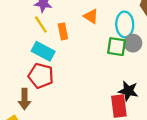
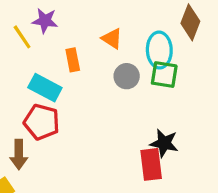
yellow line: (41, 24) -> (22, 37), moved
gray circle: (133, 43) -> (127, 76), moved
green square: (117, 47) -> (164, 75), moved

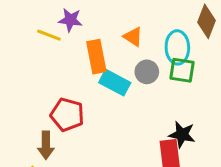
yellow line: (22, 37) -> (49, 35), turned -35
orange rectangle: (73, 60) -> (96, 57), size x1.5
cyan rectangle: (45, 88) -> (115, 83), moved

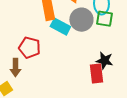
gray circle: (147, 72) -> (81, 20), size x1.5

